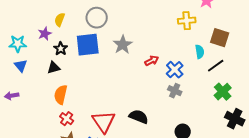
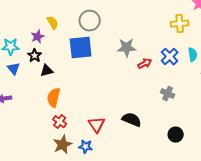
yellow semicircle: (60, 20) -> (53, 23), turned 128
gray star: (123, 45) -> (127, 48), moved, turned 30
black star: (61, 49) -> (35, 56), moved
blue cross: (175, 70) -> (170, 57), moved
red triangle: (104, 122) -> (97, 125), size x0.7

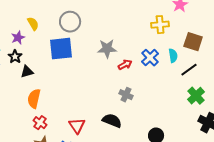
gray cross: (168, 94) -> (126, 95), moved

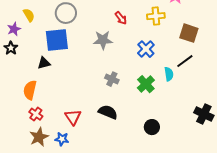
cyan semicircle: (173, 56) -> (169, 74), moved
red arrow: (125, 65) -> (121, 18), moved, turned 80
black triangle: (27, 72) -> (44, 63), moved
gray cross: (126, 95) -> (112, 79), moved
green cross: (196, 96) -> (146, 84), moved

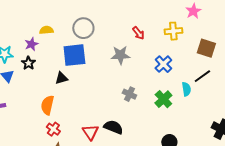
yellow semicircle: (29, 15) -> (46, 30), turned -64
black semicircle: (108, 112) -> (113, 127), moved

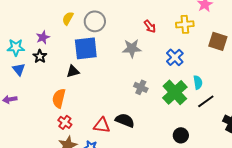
yellow semicircle: (46, 30) -> (68, 18), moved, turned -56
black line: (202, 76) -> (206, 101), moved
green cross: (163, 99) -> (175, 92), size x1.4
red triangle: (90, 132) -> (102, 125), turned -48

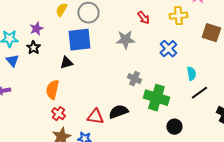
green cross: (175, 92) -> (156, 98), moved, turned -30
black semicircle: (125, 120) -> (118, 112), turned -42

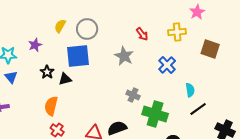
gray star: (125, 40) -> (124, 56), turned 30
black star: (33, 48) -> (47, 72), moved

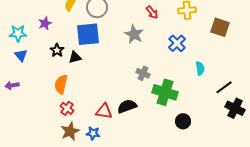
black line: (198, 109) -> (224, 87), moved

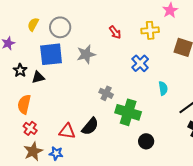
gray star: (134, 34) -> (86, 54), moved, turned 30
black semicircle: (127, 106) -> (90, 126), turned 150

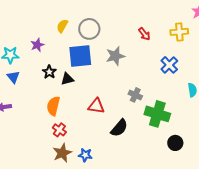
red triangle: (67, 131) -> (96, 106), moved

